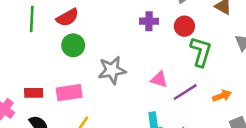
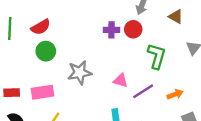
red circle: (184, 26) -> (133, 29), moved

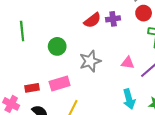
red semicircle: (41, 27) -> (92, 20), moved
red circle: (133, 29) -> (144, 13), moved

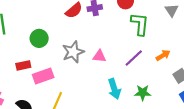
pink triangle: (128, 63) -> (99, 56), moved
red rectangle: (32, 88) -> (23, 65), moved

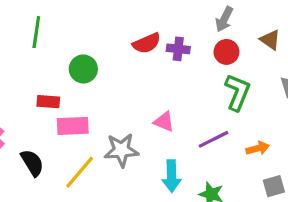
gray star: (73, 52) -> (121, 150), moved

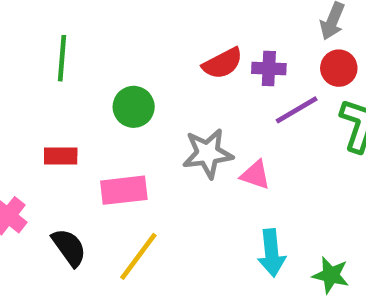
red rectangle: (48, 102) -> (61, 156), moved
purple line: (214, 139) -> (297, 110), moved
gray star: (121, 150) -> (208, 153), moved

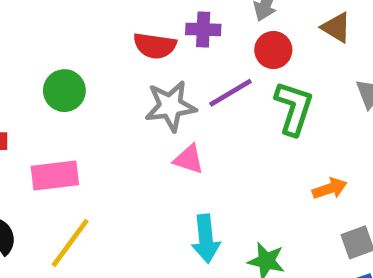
red semicircle: (223, 63) -> (155, 46), turned 36
purple cross: (269, 68) -> (203, 29), moved
gray star: (208, 153) -> (170, 106), moved

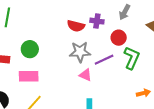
red circle: (273, 50) -> (119, 38), moved
green circle: (64, 91) -> (30, 49), moved
purple line: (231, 93) -> (104, 60), moved

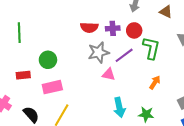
purple cross: (97, 21) -> (113, 28), moved
orange arrow: (143, 93) -> (155, 82), moved, turned -32

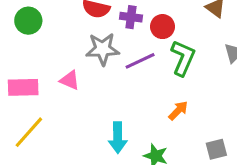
green circle: (48, 60) -> (28, 21), moved
pink triangle: (109, 74) -> (70, 80), moved

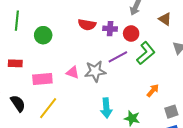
gray star: (103, 49) -> (95, 71), moved
green L-shape: (183, 58) -> (146, 53), turned 30
orange arrow: (178, 111) -> (153, 91), moved

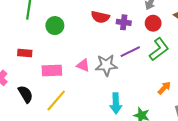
red circle: (131, 34) -> (153, 23), moved

